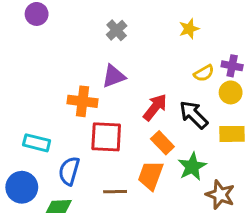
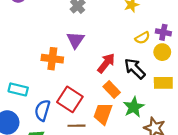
purple triangle: (114, 76) -> (75, 40), turned -36
red square: (106, 137) -> (70, 99), moved, turned 30

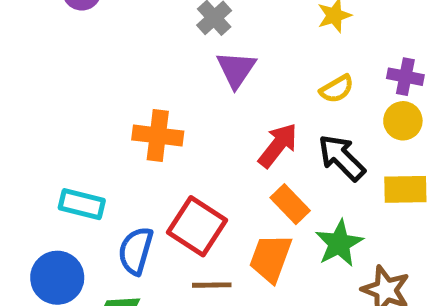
yellow semicircle: (142, 38) -> (337, 89), moved
purple triangle: (75, 40) -> (236, 69), moved

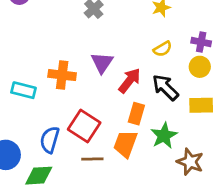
purple triangle: (236, 69) -> (102, 63), moved
cyan rectangle: (82, 204) -> (24, 90), moved
orange rectangle: (290, 204) -> (136, 114), turned 60

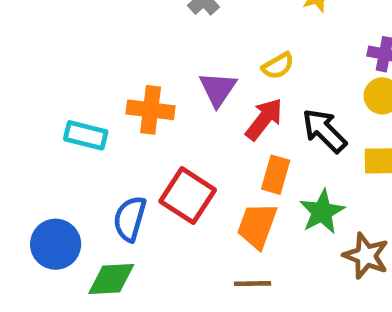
yellow semicircle: (163, 49) -> (278, 66), moved
brown line: (92, 159) -> (252, 284), moved

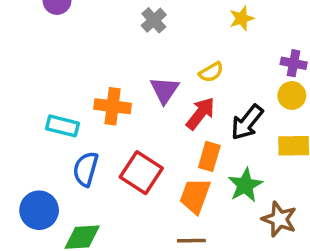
black arrow: (324, 131) -> (247, 122), turned -96
blue semicircle: (130, 219) -> (86, 169), moved

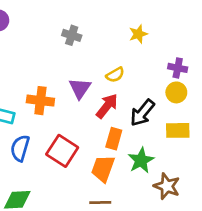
gray cross: (154, 20) -> (72, 35), turned -30

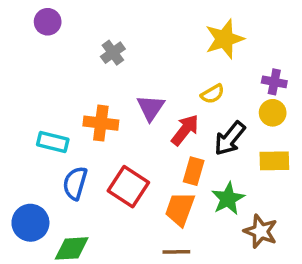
yellow star: (138, 34) -> (225, 39), size x1.6
gray cross: (72, 35) -> (113, 53), moved, turned 36
yellow semicircle: (115, 75) -> (213, 94), moved

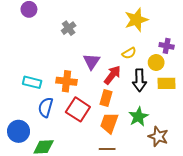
yellow circle: (273, 113) -> (156, 62), moved
orange cross: (101, 123) -> (66, 81), moved
black arrow: (230, 139) -> (139, 80), turned -40
yellow rectangle: (274, 161) -> (167, 83), moved
orange rectangle: (194, 171) -> (106, 98), moved

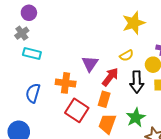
gray cross: (69, 28) -> (22, 33), moved
cyan rectangle: (32, 82) -> (32, 53), moved
blue semicircle: (46, 107) -> (33, 93), moved

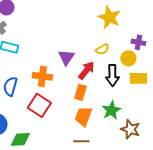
yellow star: (134, 23) -> (109, 17), turned -30
red square: (77, 110) -> (39, 105), moved

